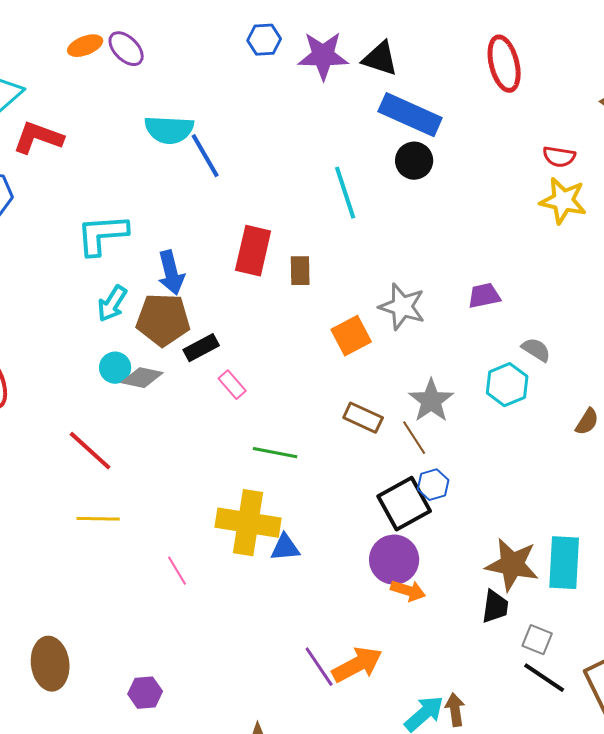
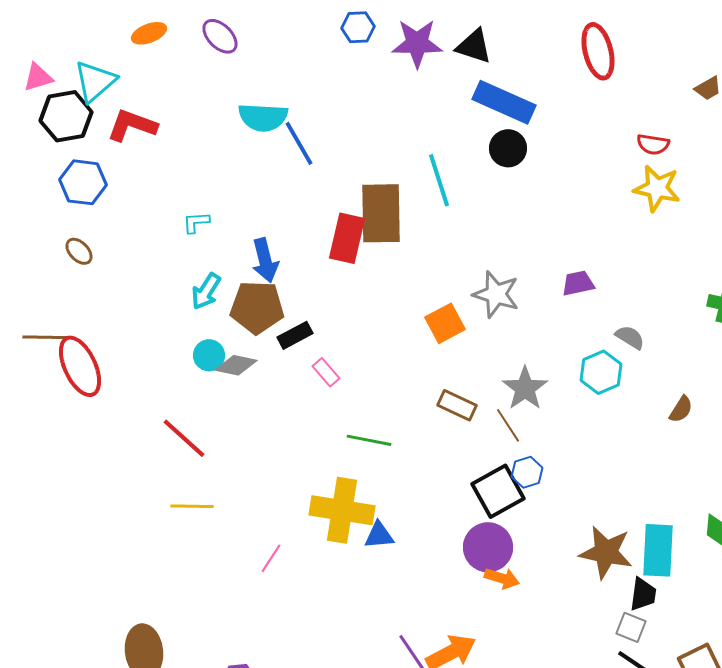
orange ellipse: (85, 46) -> (149, 33), moved
cyan L-shape: (102, 235) -> (196, 222), size x0.5
brown rectangle: (300, 271) -> (381, 213), moved, size x2.0
pink line: (177, 571) -> (271, 558), turned 64
black trapezoid: (495, 607) -> (643, 594), moved

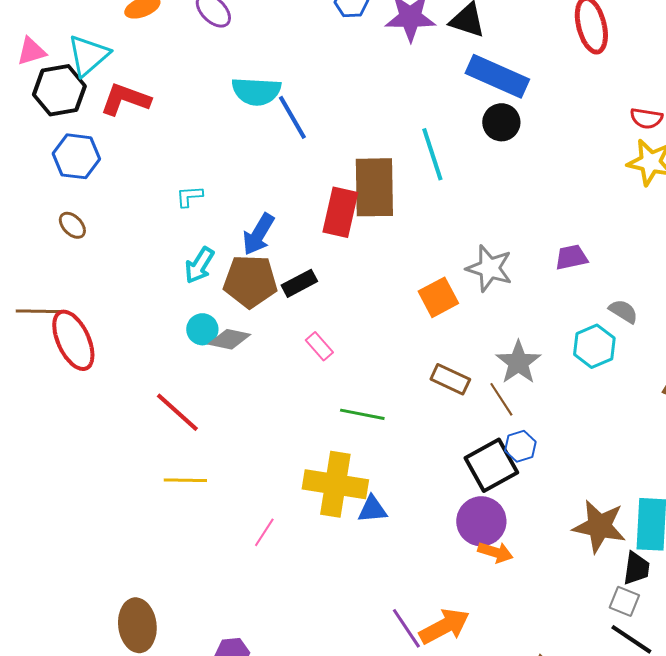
blue arrow: (265, 260) -> (258, 234), turned 45
black rectangle: (295, 335) -> (299, 283), moved

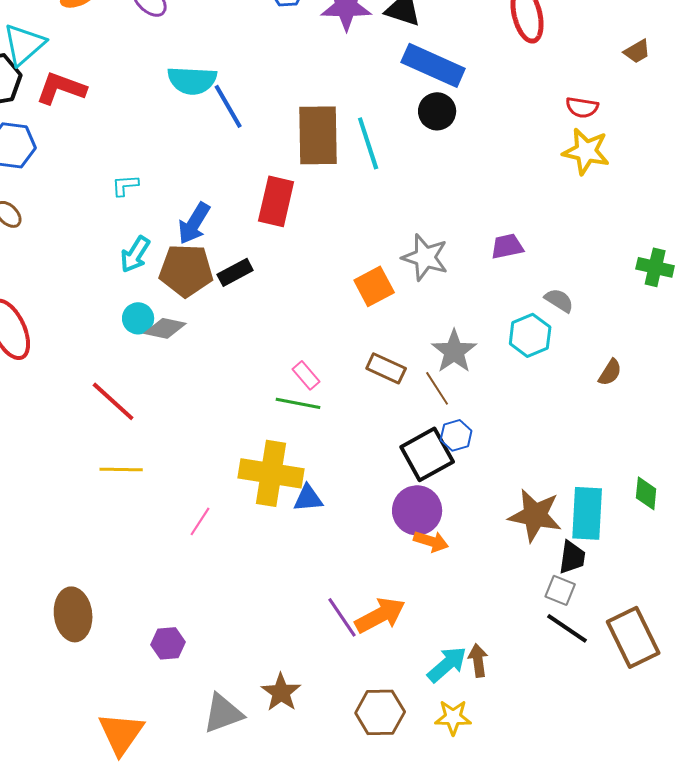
brown rectangle: (374, 187) -> (318, 135), moved
pink rectangle: (319, 346) -> (306, 375), moved

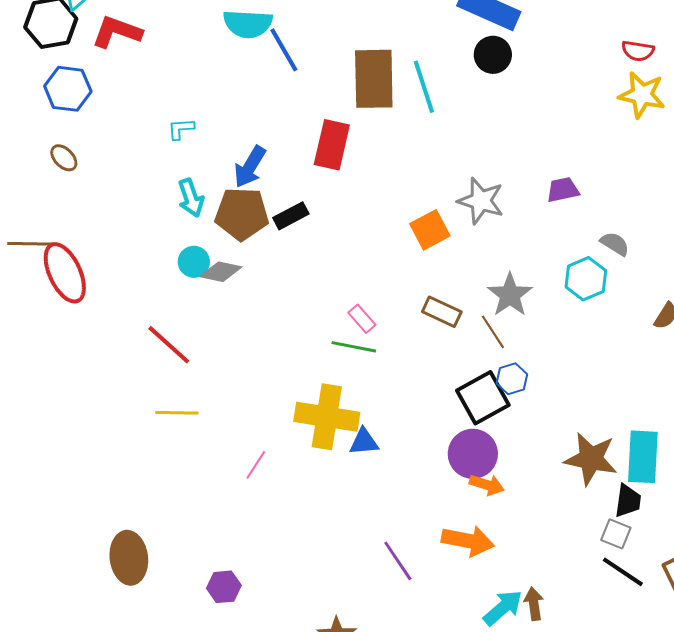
cyan arrow: (135, 254) -> (191, 198), turned -51
orange arrow: (380, 615) -> (468, 541), moved, turned 39

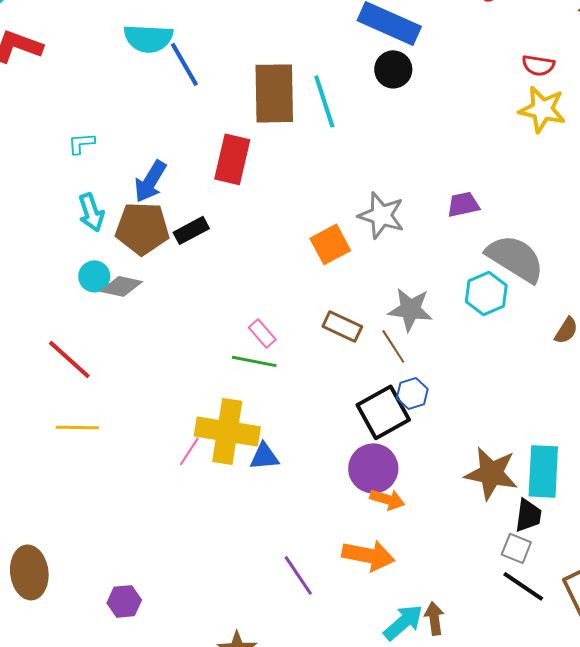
gray semicircle: (615, 244) -> (515, 258), size x2.0
gray star: (510, 295) -> (410, 309), turned -30
pink line: (256, 465) -> (189, 451), moved

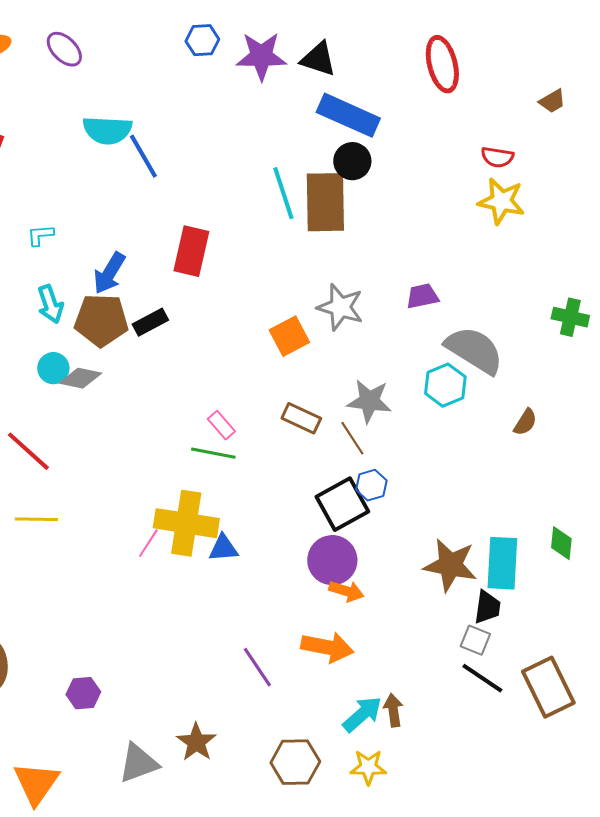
brown rectangle: (274, 93) -> (325, 202), moved

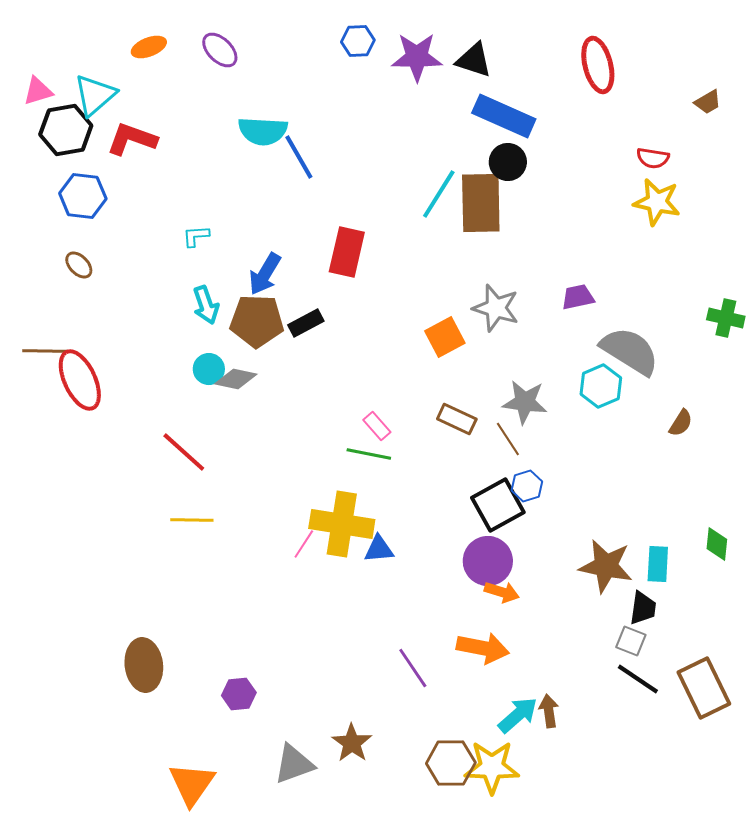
cyan line: (283, 193) -> (439, 194), turned 50
cyan rectangle: (502, 563) -> (658, 564), size x0.7
yellow star: (368, 767) -> (492, 767), moved, size x1.5

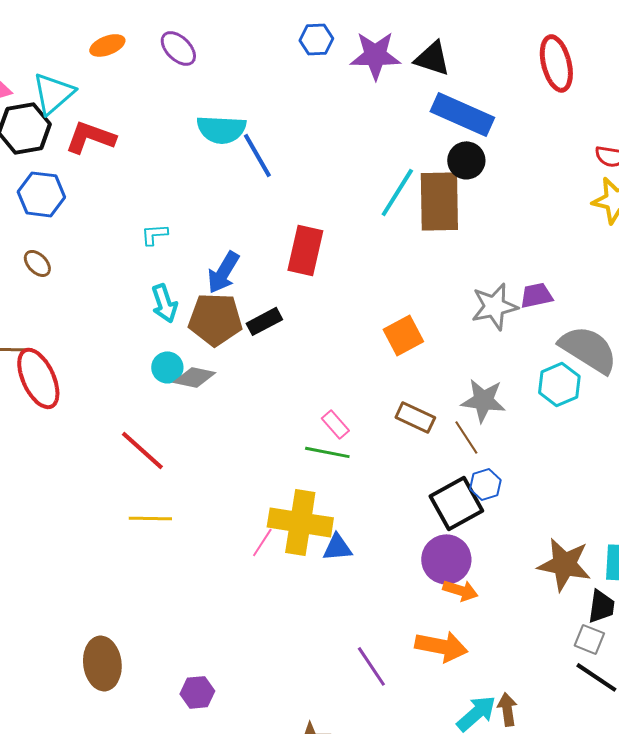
gray star: (496, 308) -> (494, 306), moved, turned -30

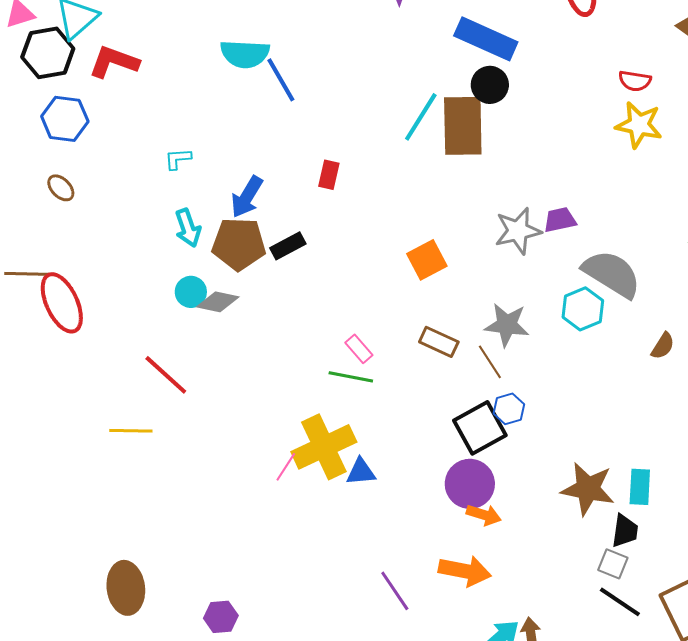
red rectangle: (305, 250) -> (329, 175), size x0.6
yellow line: (150, 518) -> (131, 431), moved
yellow cross: (300, 522) -> (324, 447), turned -34

